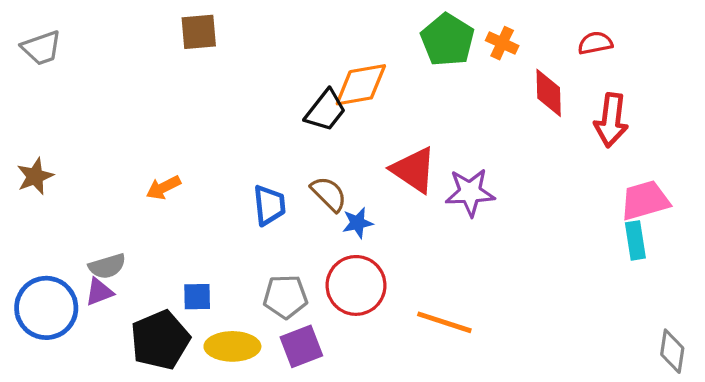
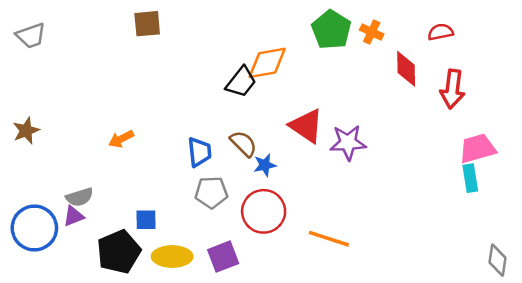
gray pentagon: (285, 297) -> (211, 192), moved

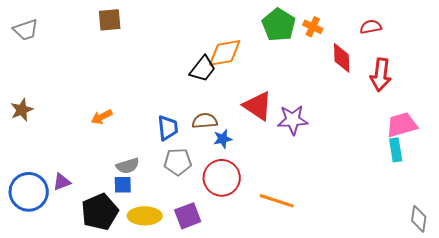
brown square: (147, 24) -> (110, 20), moved
brown semicircle: (243, 144) -> (205, 121), turned -50
gray semicircle: (80, 197) -> (128, 166), moved

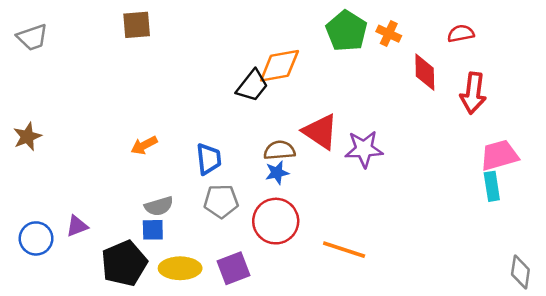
orange arrow: (102, 117) -> (144, 145), moved
brown semicircle: (205, 121) -> (279, 150), moved
blue circle: (29, 192) -> (36, 238), size x0.7

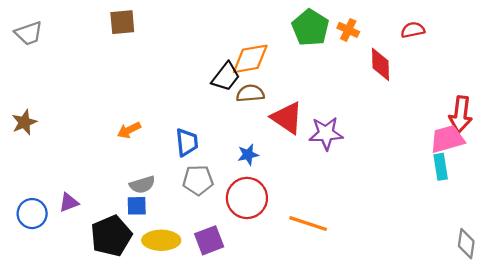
red arrow: (473, 93) -> (461, 115), moved
brown semicircle: (279, 150) -> (250, 93), moved

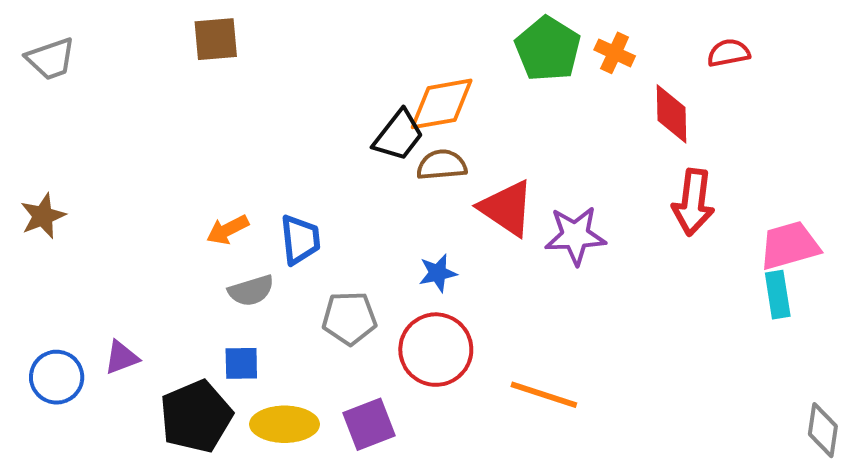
red arrow: (461, 115) -> (693, 202), moved
blue trapezoid: (187, 142) -> (300, 240), moved
gray semicircle: (142, 185) -> (251, 291), moved

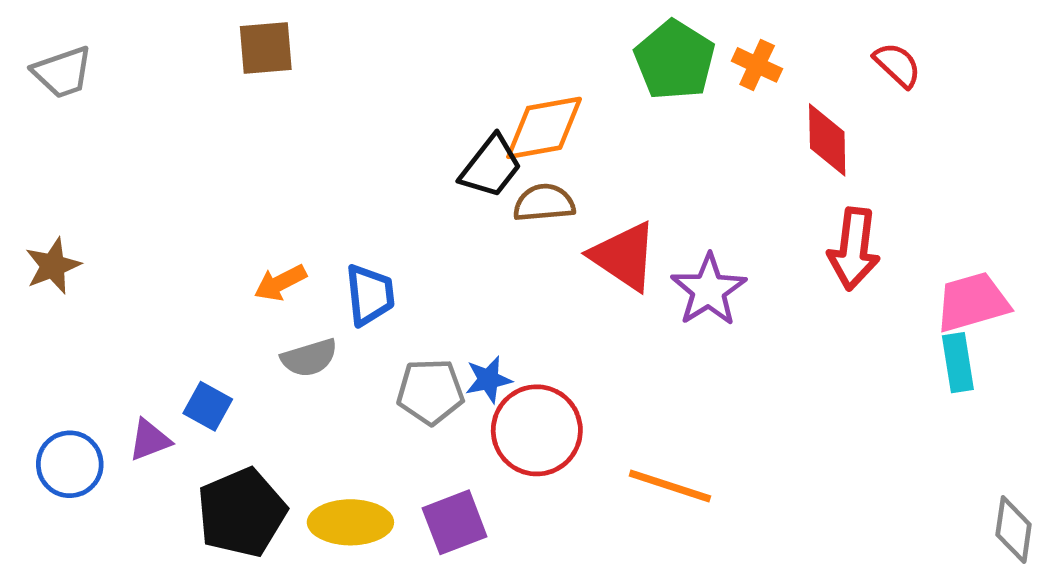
red semicircle: (729, 53) -> (897, 65), turned 54
purple star: (575, 236) -> (709, 290), turned -30
blue star: (438, 273) -> (488, 380), moved
blue square: (241, 363) -> (208, 406), moved, turned 30

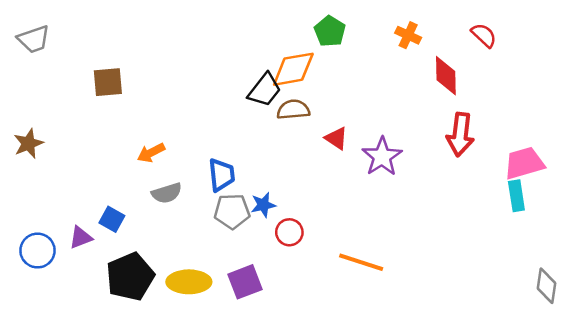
brown square: (266, 48) -> (108, 82), moved
green pentagon: (675, 60) -> (330, 31), moved, size x0.7
red triangle: (624, 256) -> (336, 138), size x0.6
blue trapezoid: (370, 295) -> (222, 175), moved
red circle: (537, 430) -> (289, 232), size x0.6

